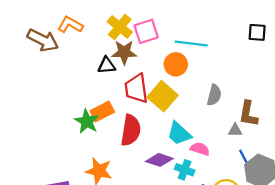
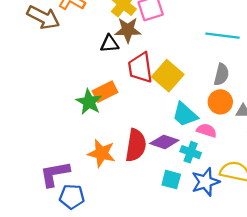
cyan line: (191, 43) -> (223, 36), moved
orange circle: (176, 64) -> (220, 102), moved
red semicircle: (131, 130) -> (136, 145), moved

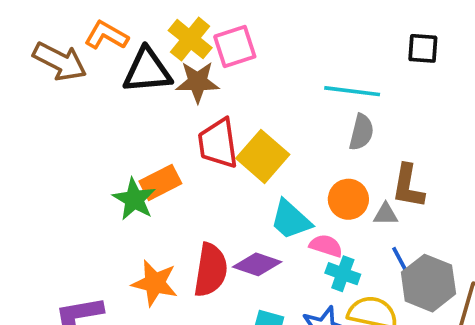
black triangle: (110, 44) -> (147, 71), moved, size x1.6
gray semicircle: (221, 75) -> (361, 132), moved
cyan cross: (191, 152) -> (343, 274), moved

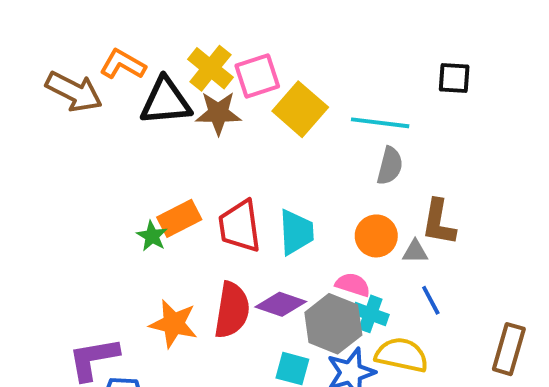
red trapezoid: (218, 143) -> (240, 226), moved
yellow square: (263, 156) -> (300, 109), moved
green star: (134, 199) -> (152, 236), size x0.7
cyan trapezoid: (291, 220) -> (296, 232), moved, turned -135
gray hexagon: (428, 283) -> (333, 324), moved

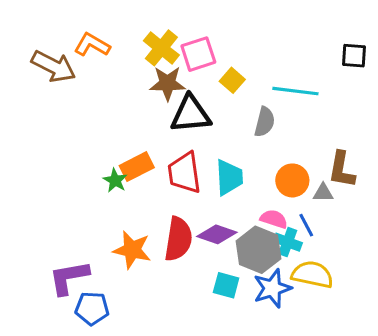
black triangle: (166, 101) -> (191, 114), moved
yellow square: (300, 109) -> (232, 80), size x0.6
gray semicircle: (390, 166) -> (265, 122), moved
blue line: (431, 300) -> (306, 225), moved

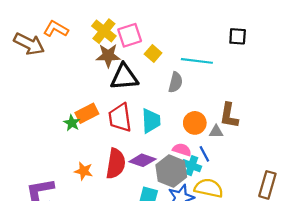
orange star: (132, 250) -> (84, 171), size x0.7

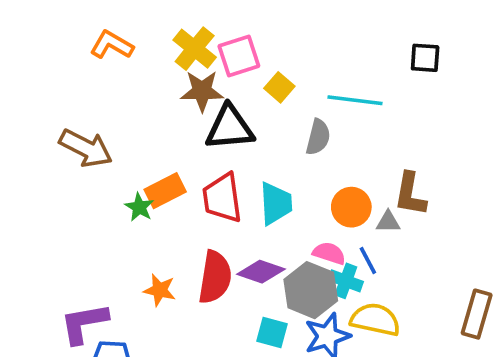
brown arrow: (29, 44) -> (86, 148), moved

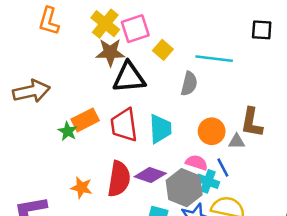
orange L-shape: (112, 45) -> (49, 21), turned -104
brown arrow: (86, 148) -> (31, 91), turned -39

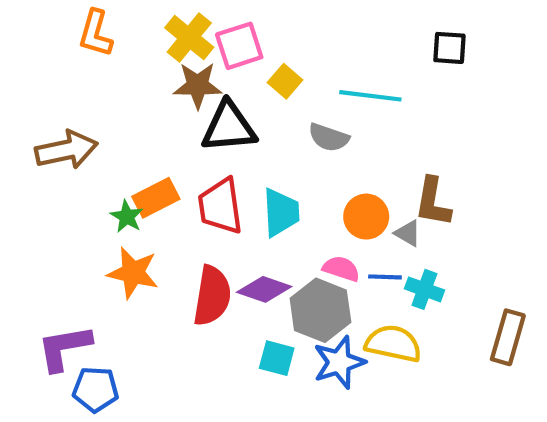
gray semicircle: (189, 84) -> (329, 137), turned 95
gray triangle: (237, 141) -> (408, 233), turned 30
blue line: (223, 168) -> (385, 277), turned -60
cyan cross: (208, 181) -> (424, 289), moved
orange star: (81, 188) -> (133, 273), moved, size x1.4

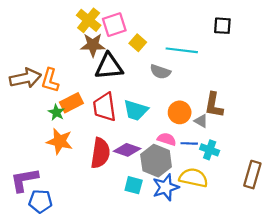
orange L-shape: (96, 33) -> (50, 80), moved
cyan trapezoid: (281, 212) -> (136, 110), turned 110

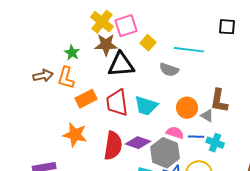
brown arrow: (25, 78) -> (43, 76), size x0.7
green star: (56, 112) -> (72, 53), moved

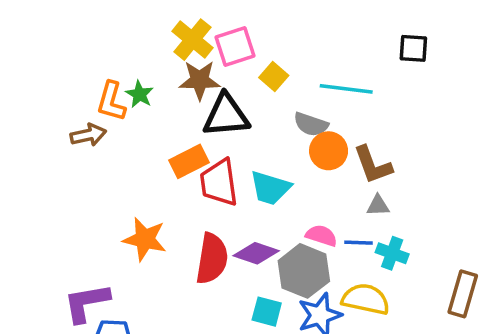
orange L-shape: (66, 78) -> (111, 101), moved
orange rectangle: (86, 99) -> (189, 161), moved
brown L-shape: (219, 101) -> (373, 165), moved, turned -30
orange circle: (187, 108) -> (329, 151), moved
gray triangle: (207, 116) -> (378, 206), turned -32

